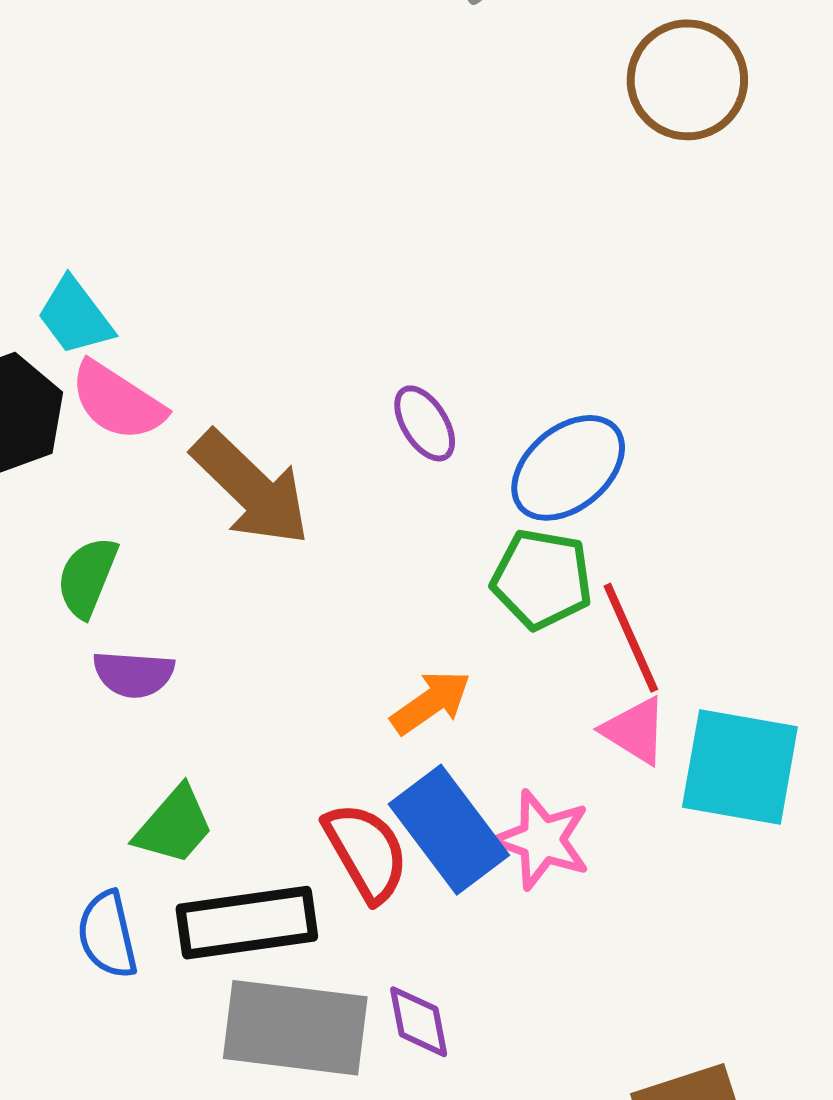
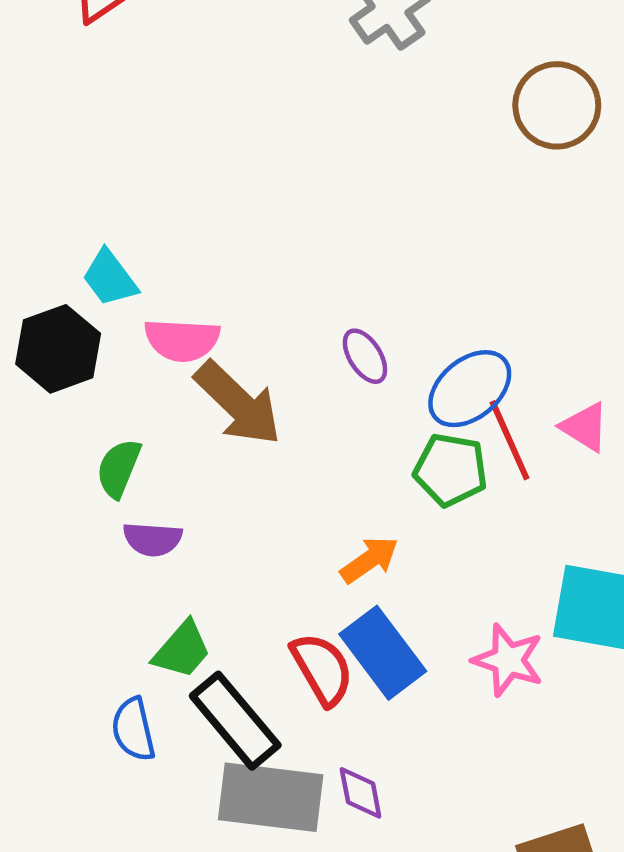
pink semicircle: (117, 401) -> (182, 340), moved, turned -30
red line: (631, 638) -> (510, 440), moved
pink triangle: (635, 731) -> (585, 427), moved
pink star: (542, 840) -> (508, 660), moved
black rectangle: (247, 923) -> (235, 721), turned 58

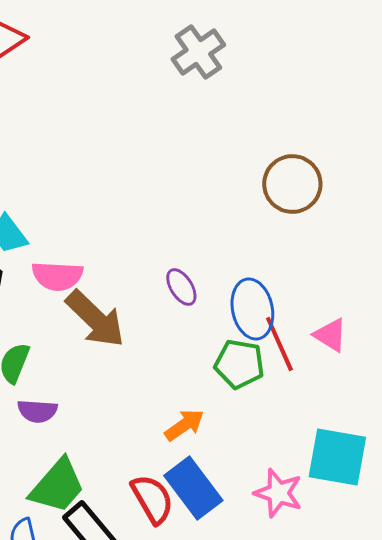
brown circle: (557, 105) -> (292, 184), moved
blue ellipse: (470, 389) -> (252, 309), turned -62
green trapezoid: (182, 650) -> (57, 486), size x1.4

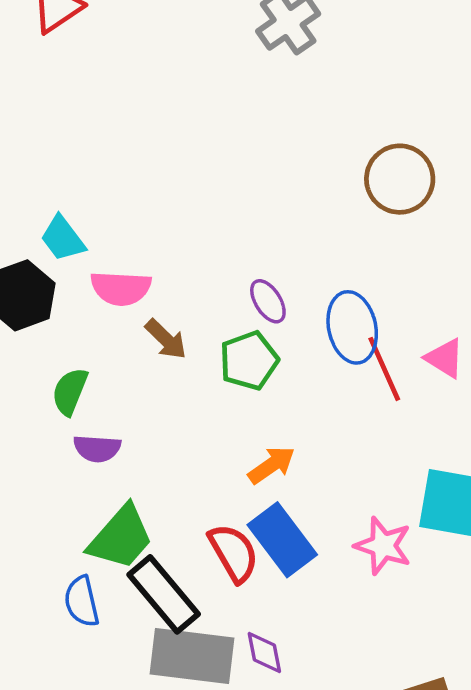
brown arrow: (95, 319) -> (166, 339), size x0.6
green pentagon: (239, 364) -> (249, 361), moved, turned -30

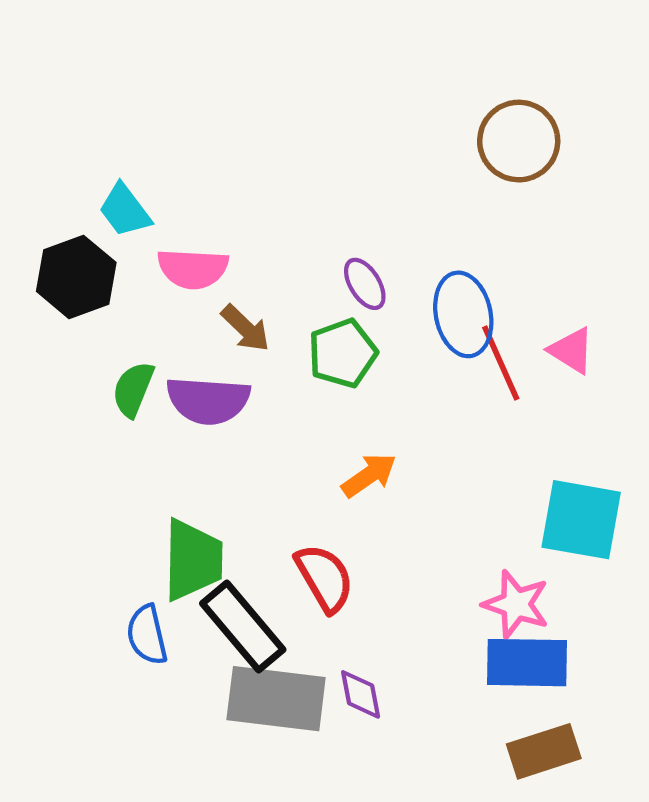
purple semicircle: (97, 448) -> (208, 400), moved, size x1.5
green trapezoid: (121, 537) -> (193, 560), turned -40
blue rectangle: (282, 540) -> (527, 663), moved, turned -52
pink star: (383, 546) -> (516, 604), moved

